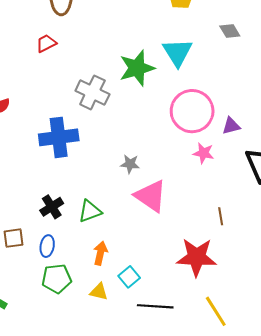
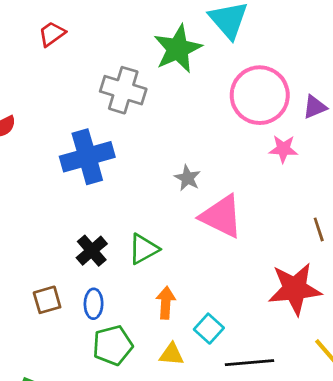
gray star: (130, 164) -> (187, 178), turned 30

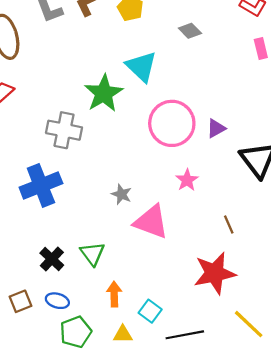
pink star: (283, 149) -> (187, 180), moved, turned -30
green triangle: (144, 249) -> (92, 254), turned -32
blue ellipse: (94, 304) -> (57, 301), turned -70

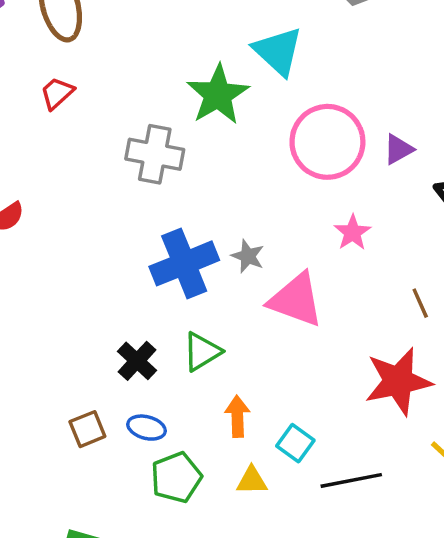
blue cross: (41, 185) -> (184, 263), moved
green triangle: (92, 254) -> (202, 352), turned 36

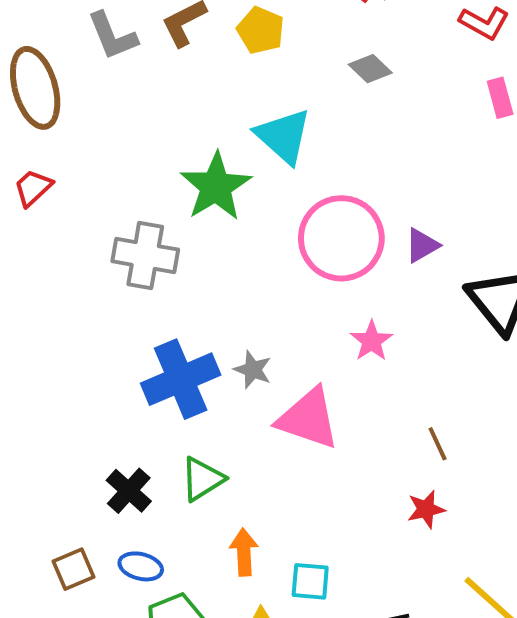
brown line: (420, 303) -> (438, 444), moved
red star: (398, 381) -> (426, 509), size x0.5
cyan square: (295, 443) -> (310, 581), turned -30

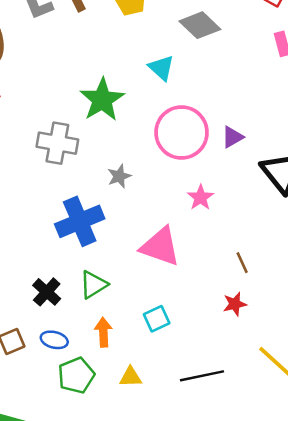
gray diamond: (370, 69) -> (200, 25), size x1.5
cyan triangle: (283, 136) -> (161, 68), moved, size x0.7
gray star: (253, 370) -> (119, 176), moved, turned 30
orange arrow: (244, 552) -> (103, 332), moved
cyan square: (310, 581) -> (157, 319), moved, turned -30

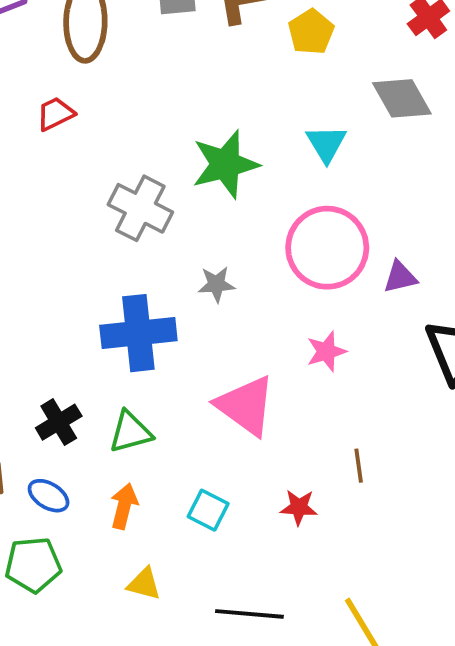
red star: (235, 304) -> (299, 507), moved
cyan square: (157, 319) -> (208, 510), turned 35
green pentagon: (76, 375) -> (33, 565), moved

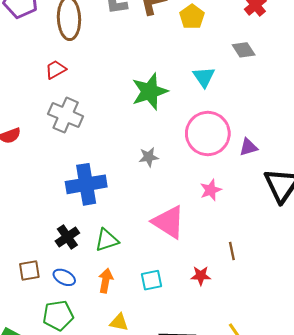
gray diamond: (402, 98) -> (244, 50), size x0.7
gray cross: (140, 208) -> (66, 115), moved
blue cross: (138, 333) -> (86, 184), moved
cyan square: (208, 510) -> (151, 280), turned -35

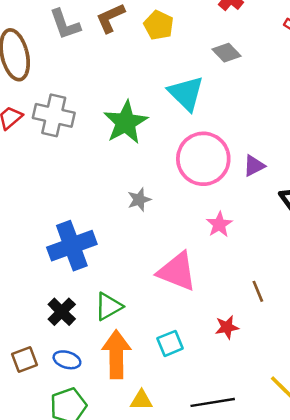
cyan triangle: (204, 77) -> (186, 93), size x1.4
gray cross: (66, 115) -> (54, 115), moved
orange arrow: (106, 281) -> (116, 354), size x1.6

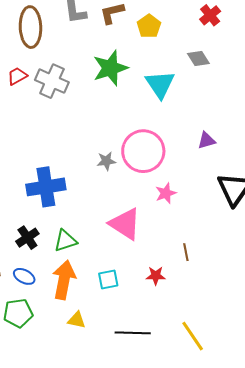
green star: (126, 122) -> (110, 68), moved
pink circle: (203, 159) -> (143, 151), moved
purple triangle: (254, 166) -> (206, 140), moved

